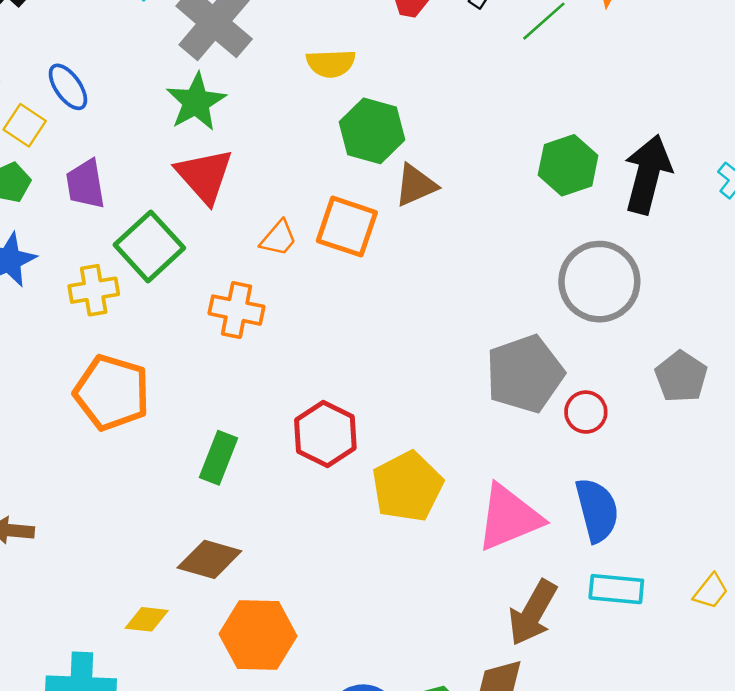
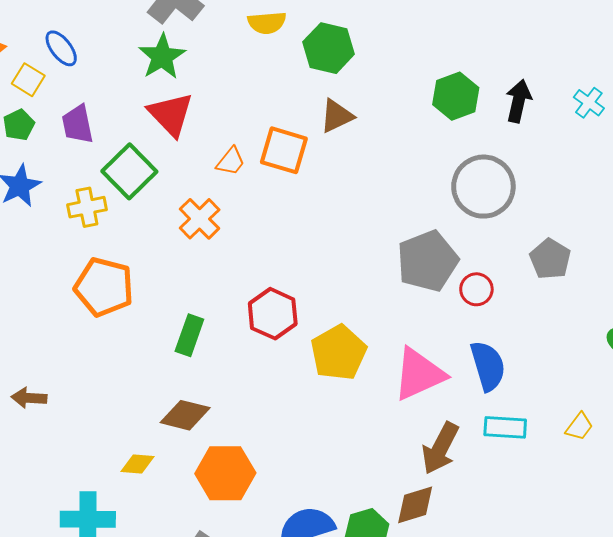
green hexagon: (372, 131) -> (329, 48), moved
black arrow: (648, 174) -> (518, 101), size x0.7
orange cross: (236, 310) -> (200, 219), turned 36

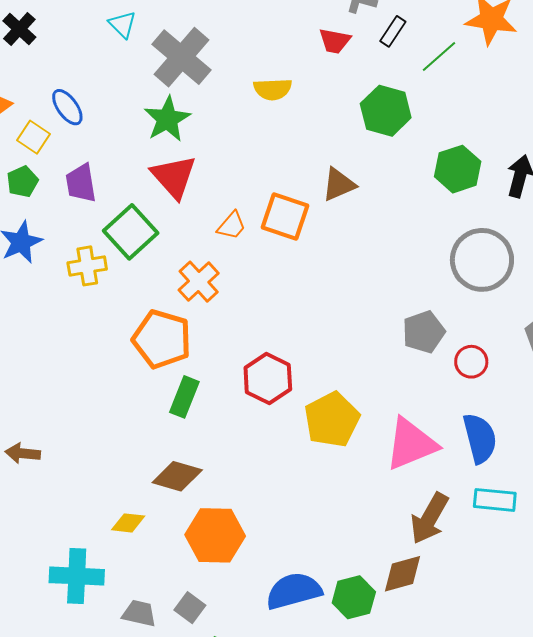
green hexagon: (329, 48) -> (386, 111), moved
gray pentagon: (427, 261) -> (424, 332), size x0.7
orange pentagon: (104, 287) -> (162, 339), moved

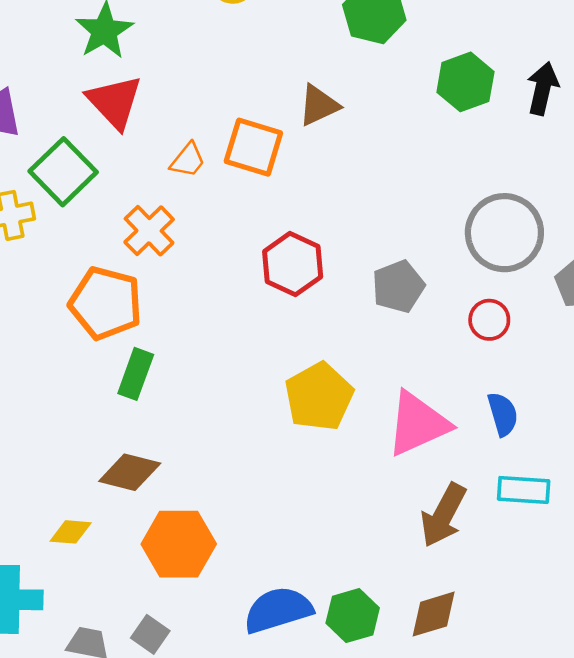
gray circle: (482, 260) -> (504, 233), moved
gray pentagon: (424, 332) -> (398, 287), moved
red hexagon: (268, 379) -> (293, 264), moved
blue semicircle: (480, 438) -> (503, 414), size x0.7
brown diamond: (402, 574) -> (434, 614), moved

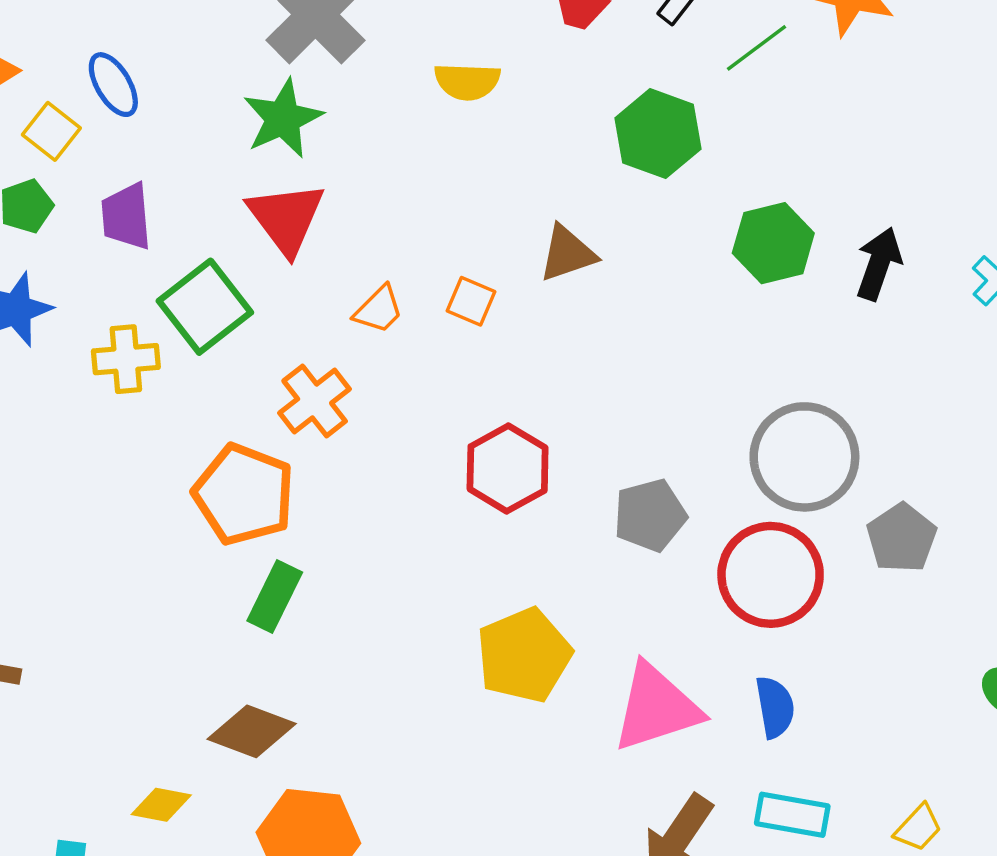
orange square: (253, 147) -> (471, 301), size x0.6
red circle: (489, 320) -> (771, 575), size x1.8

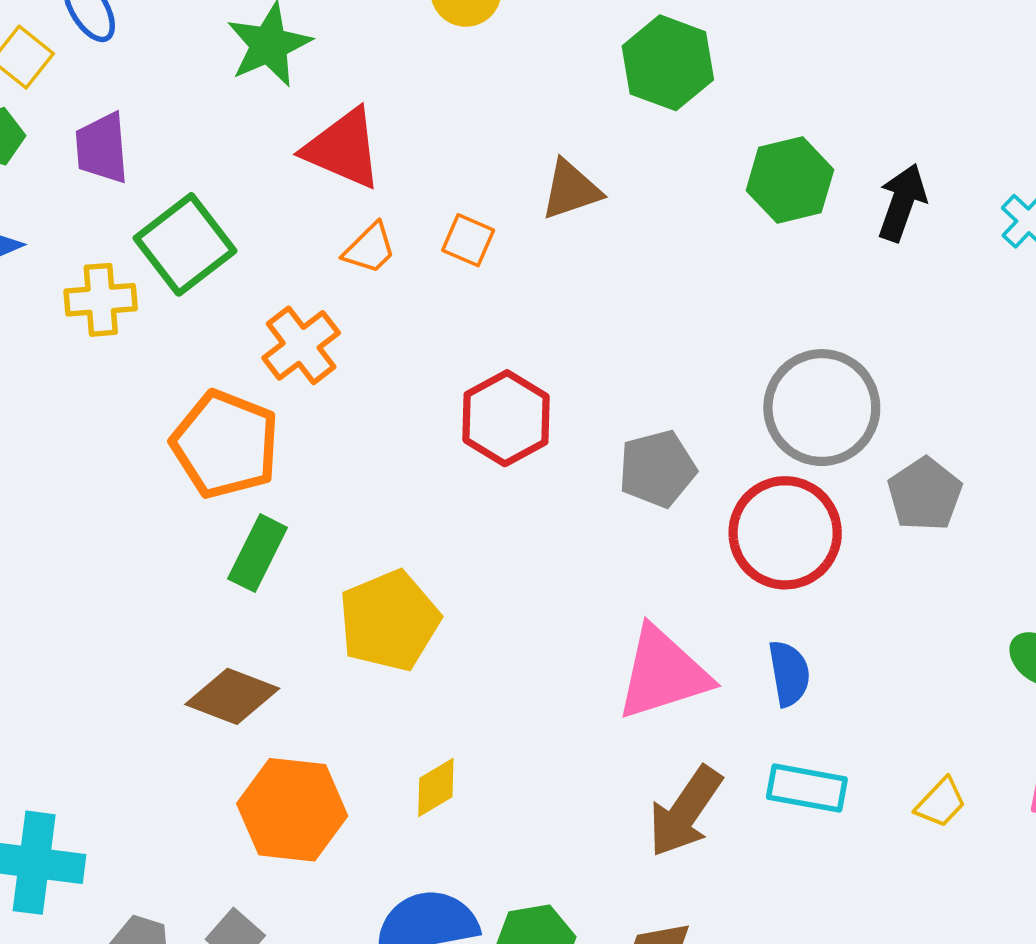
red triangle: (286, 218) -> (343, 149), moved, turned -30
yellow pentagon: (524, 655) -> (389, 621), moved
yellow diamond: (161, 805) -> (436, 787), moved, turned -42

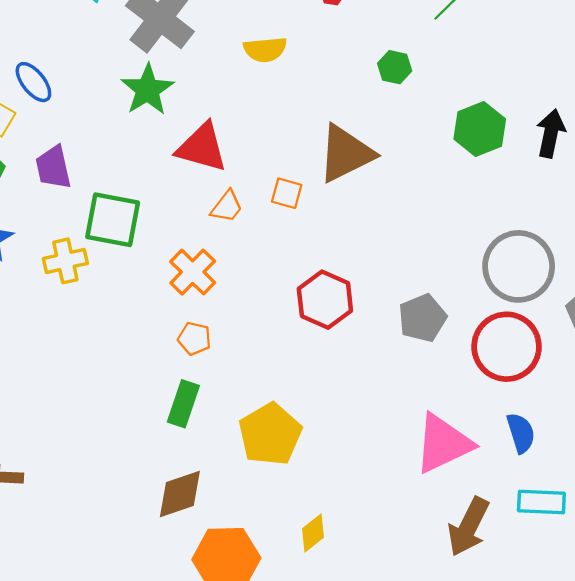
green hexagon: (668, 63) -> (395, 67), size x0.6
brown triangle: (571, 190) -> (346, 154), size x1.5
green square: (185, 244) -> (113, 220), turned -34
orange pentagon: (225, 444) -> (194, 339), moved, size x0.5
brown diamond: (232, 696) -> (180, 494), turned -32

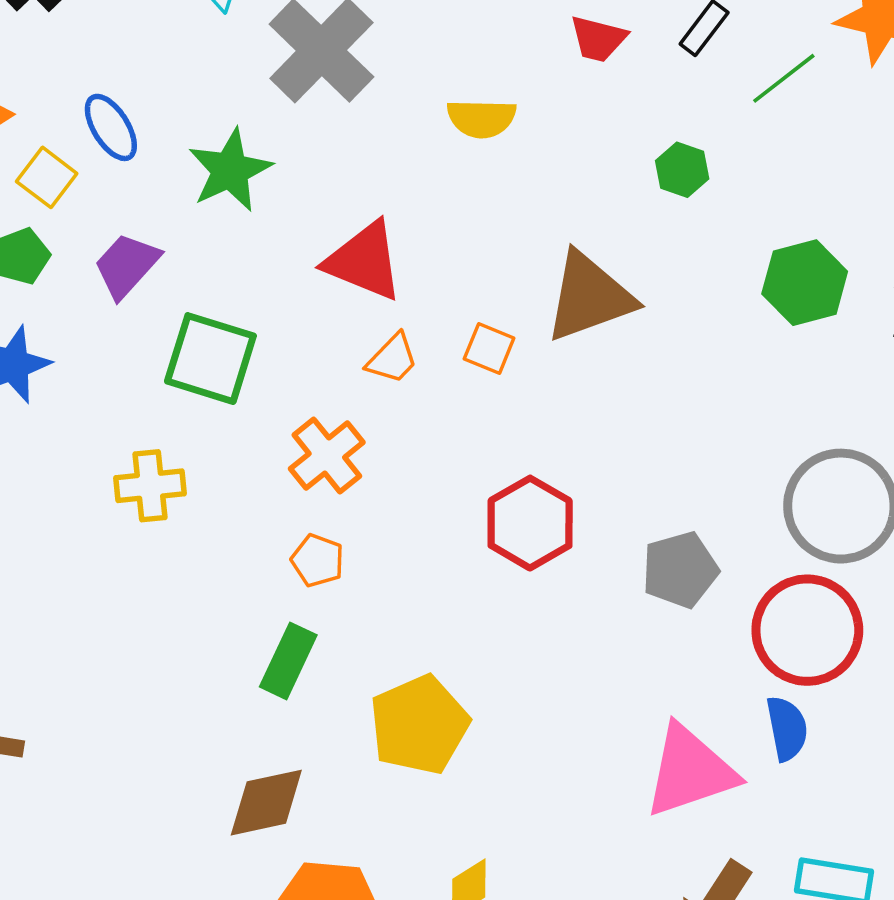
green star: (148, 90) -> (230, 170), moved
purple trapezoid: (53, 167) -> (127, 265), turned 48
yellow cross: (65, 261) -> (150, 486), moved
blue semicircle: (521, 433) -> (787, 728), moved

